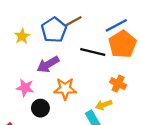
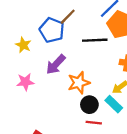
pink star: (25, 88) -> (25, 82), moved
black circle: (40, 108) -> (89, 105), moved

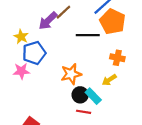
blue pentagon: (52, 30) -> (34, 53), moved, turned 30
purple arrow: (56, 64) -> (48, 21), moved
cyan rectangle: (114, 104) -> (93, 96), moved

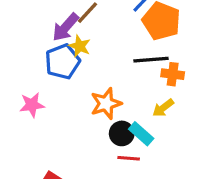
black line: (88, 35) -> (151, 60), moved
yellow star: (21, 37) -> (80, 46), moved
blue pentagon: (34, 53) -> (63, 62), moved

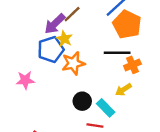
orange cross: (173, 74) -> (132, 65), turned -35
orange star: (106, 104) -> (73, 63), moved
black circle: (122, 133) -> (82, 101), moved

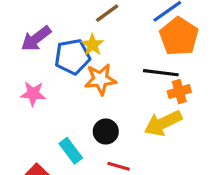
purple arrow: (55, 24) -> (36, 39), moved
yellow arrow: (123, 90) -> (163, 123), size x1.6
cyan rectangle: (106, 108) -> (71, 151), moved

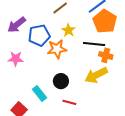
yellow star: (92, 45) -> (68, 30), moved
orange cross: (179, 92) -> (106, 55), turned 32

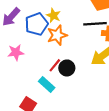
yellow star: (68, 30) -> (53, 15), moved
red line: (69, 102) -> (55, 65), moved, turned -56

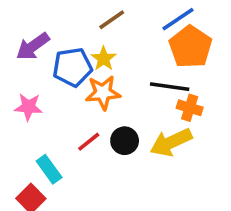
black circle: (67, 68) -> (125, 141), moved
cyan rectangle: (47, 84) -> (49, 169), moved

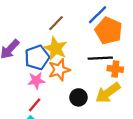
yellow star: (104, 59) -> (55, 48), size x1.5
pink star: (28, 107) -> (36, 81), moved
red line: (89, 142) -> (35, 105), moved

